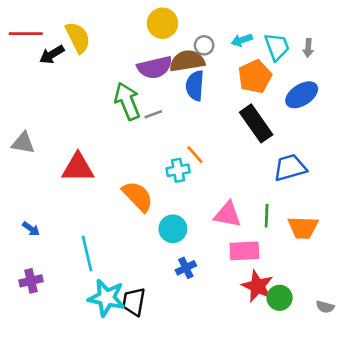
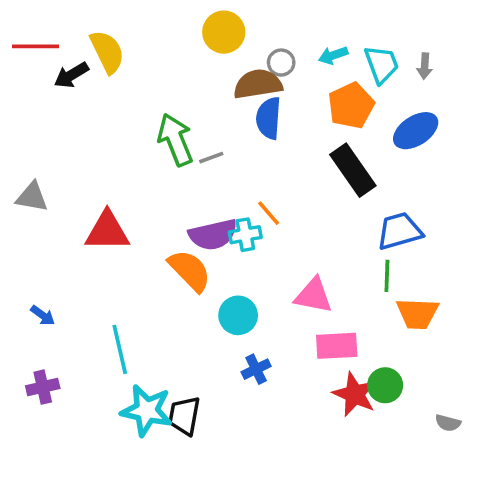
purple semicircle: (155, 67) -> (213, 235), moved
green line: (267, 216) -> (387, 276), moved
green circle: (280, 298) -> (385, 385), moved

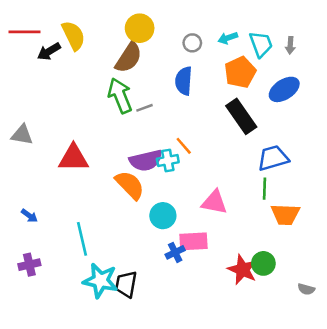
yellow circle: (224, 32) -> (140, 28), moved
brown semicircle: (258, 84) -> (129, 58), moved, turned 132
pink rectangle: (337, 346) -> (194, 241), moved

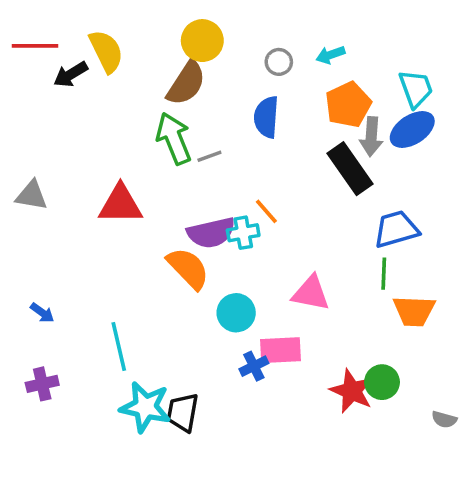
cyan trapezoid: (261, 44) -> (416, 89), moved
gray arrow: (290, 45) -> (371, 137), moved, size x1.5
red triangle: (73, 158) -> (120, 204), moved

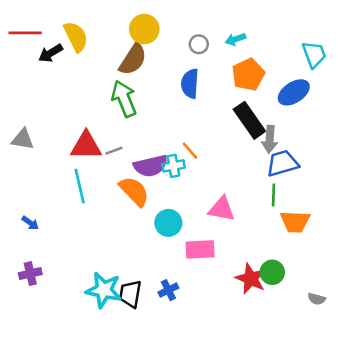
cyan trapezoid: (416, 89) -> (314, 54), moved
gray arrow: (371, 137) -> (270, 139), moved
gray line: (209, 156) -> (114, 151), moved
cyan line: (119, 347) -> (80, 186), moved
blue cross: (254, 366) -> (168, 290), moved

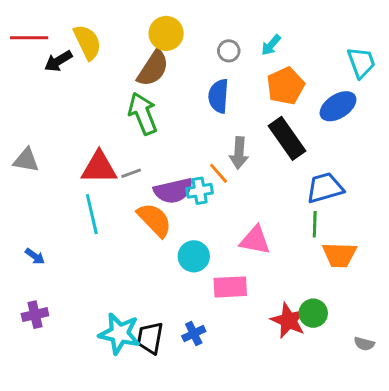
cyan arrow: (236, 39) -> (271, 45), turned -30
gray arrow: (270, 139) -> (239, 153), moved

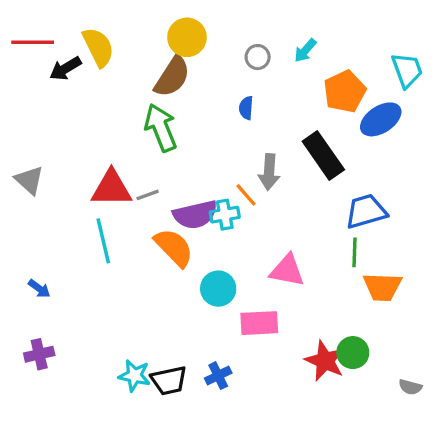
orange pentagon: (286, 86) -> (345, 91), moved
blue semicircle: (219, 96) -> (246, 108), size x0.6
gray triangle: (26, 160) -> (29, 180), turned 32
cyan star: (119, 334) -> (134, 376), size x0.7
black trapezoid: (150, 338) -> (169, 380), turned -112

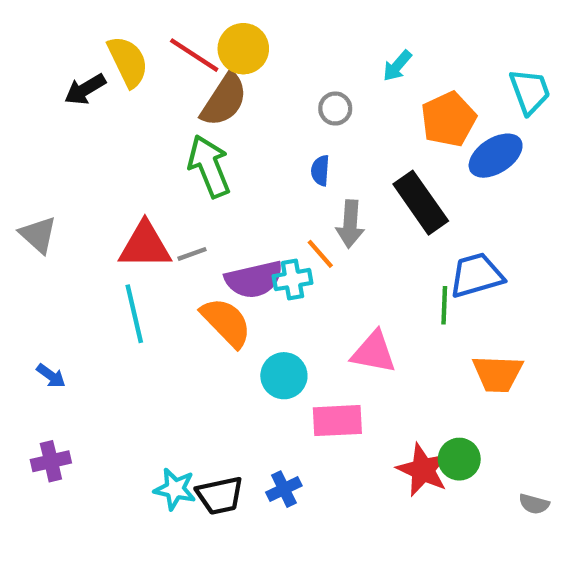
red line: (33, 42) -> (194, 55), moved, turned 33
gray circle: (258, 57) -> (335, 109), moved
blue semicircle: (246, 108) -> (320, 171), moved
green line: (354, 252) -> (444, 305), moved

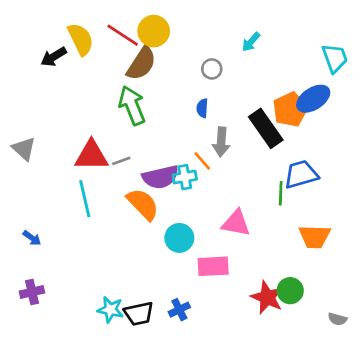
orange pentagon: (449, 119) -> (290, 109), moved

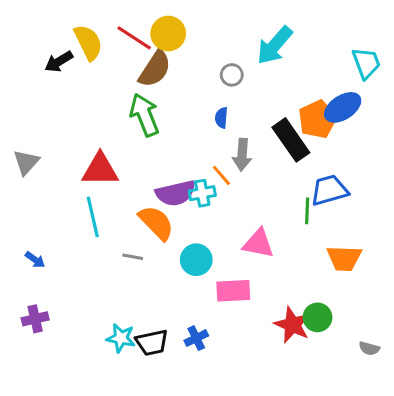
cyan arrow: (251, 42) -> (275, 45), size x1.8
gray triangle: (24, 149) -> (26, 162), turned 30
gray line: (121, 161) -> (133, 257), moved, turned 30

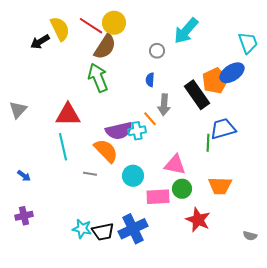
orange trapezoid: (344, 258) -> (220, 186), moved
green circle: (317, 317) -> (182, 189), moved
blue cross: (196, 338) -> (133, 229), size x1.8

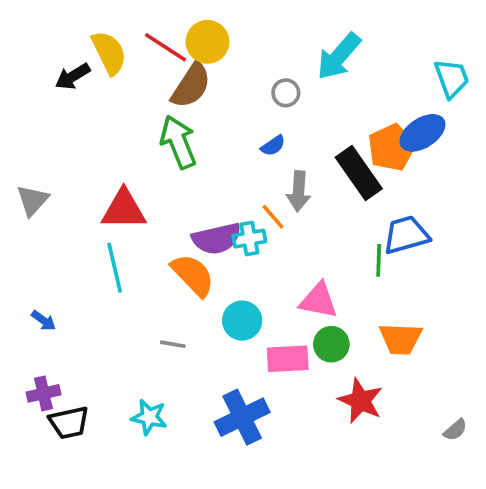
blue semicircle: (150, 80) -> (273, 146), turned -128
gray line: (90, 174) -> (173, 344), moved
black trapezoid: (103, 232) -> (69, 423), moved
gray semicircle: (250, 236) -> (455, 430), turned -56

